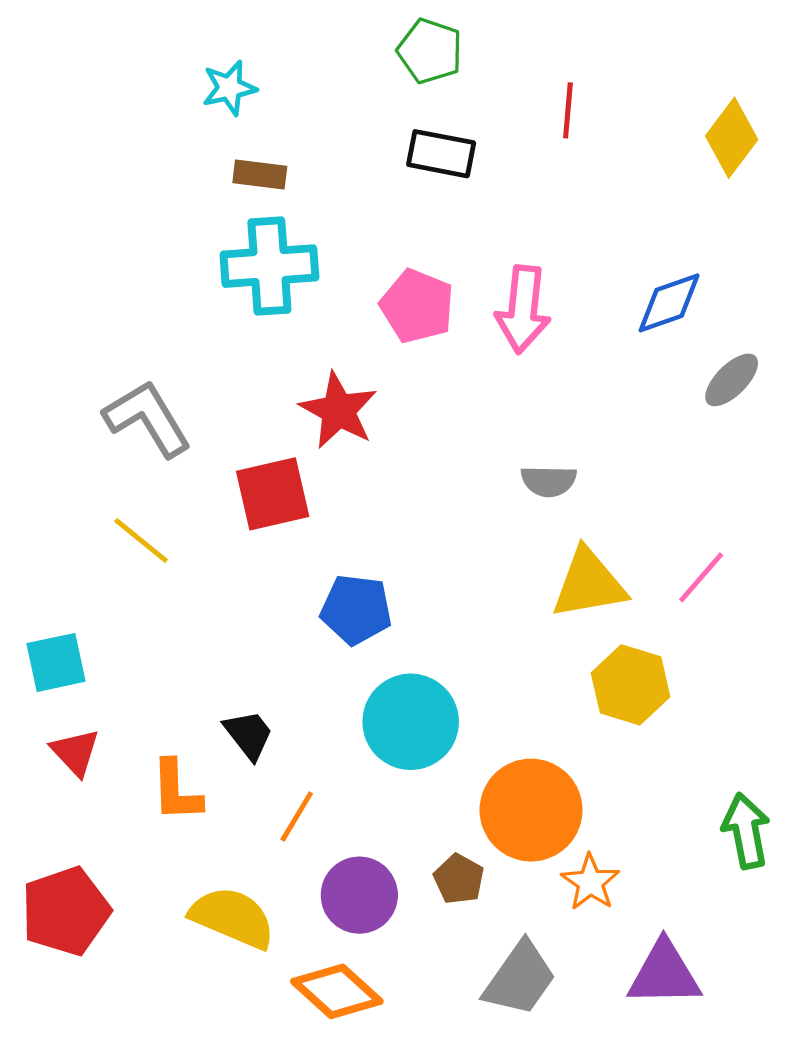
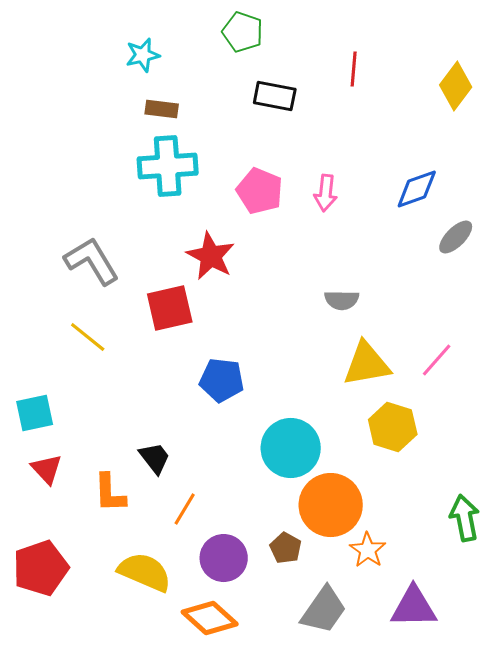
green pentagon: (430, 51) -> (243, 32), moved
pink arrow: (523, 309) -> (326, 193), size x0.7
cyan circle: (411, 722) -> (291, 448), moved

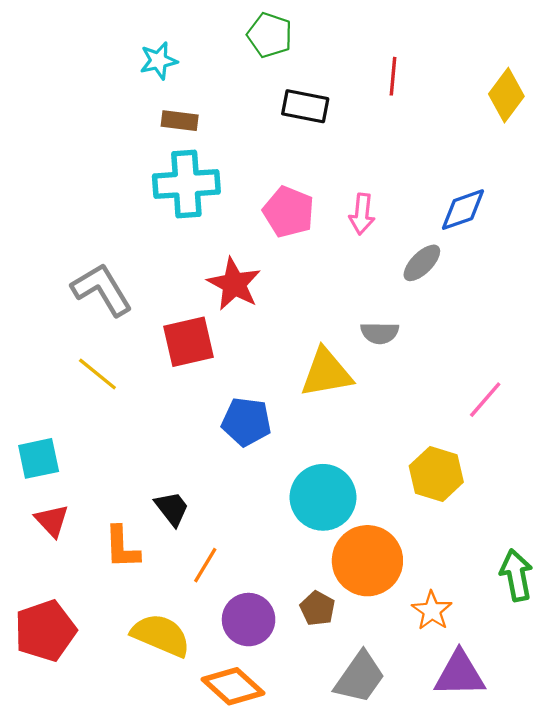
gray ellipse: (456, 237) -> (422, 263), moved
yellow triangle: (367, 364) -> (326, 373), moved
orange star: (368, 550) -> (432, 611), moved

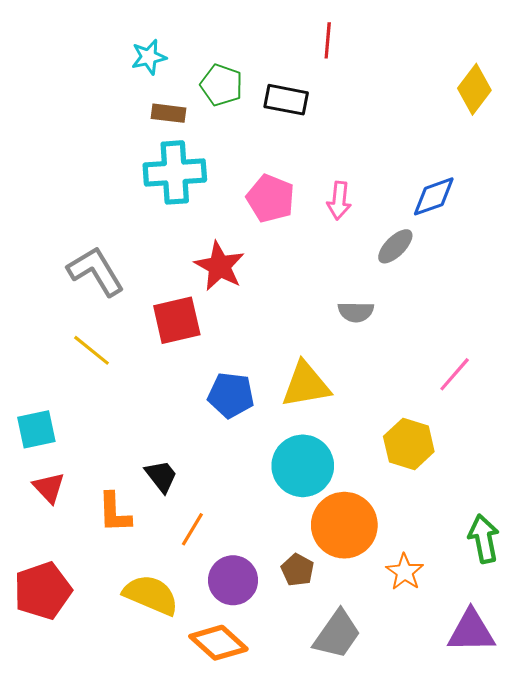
green pentagon: (270, 35) -> (222, 85), moved
red line: (393, 76) -> (328, 40), moved
yellow triangle: (326, 373) -> (306, 385), moved
purple triangle: (460, 674) -> (471, 631), moved

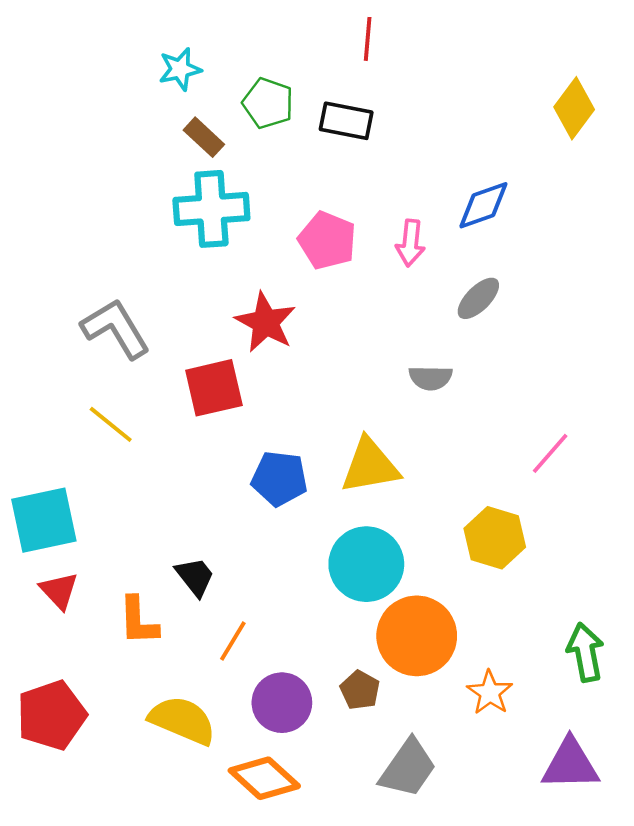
red line: (328, 40) -> (368, 39), moved
brown rectangle: (169, 113) -> (204, 137), turned 36
blue diamond: (434, 196) -> (483, 205), moved
cyan square: (36, 429) -> (44, 520), size x1.4

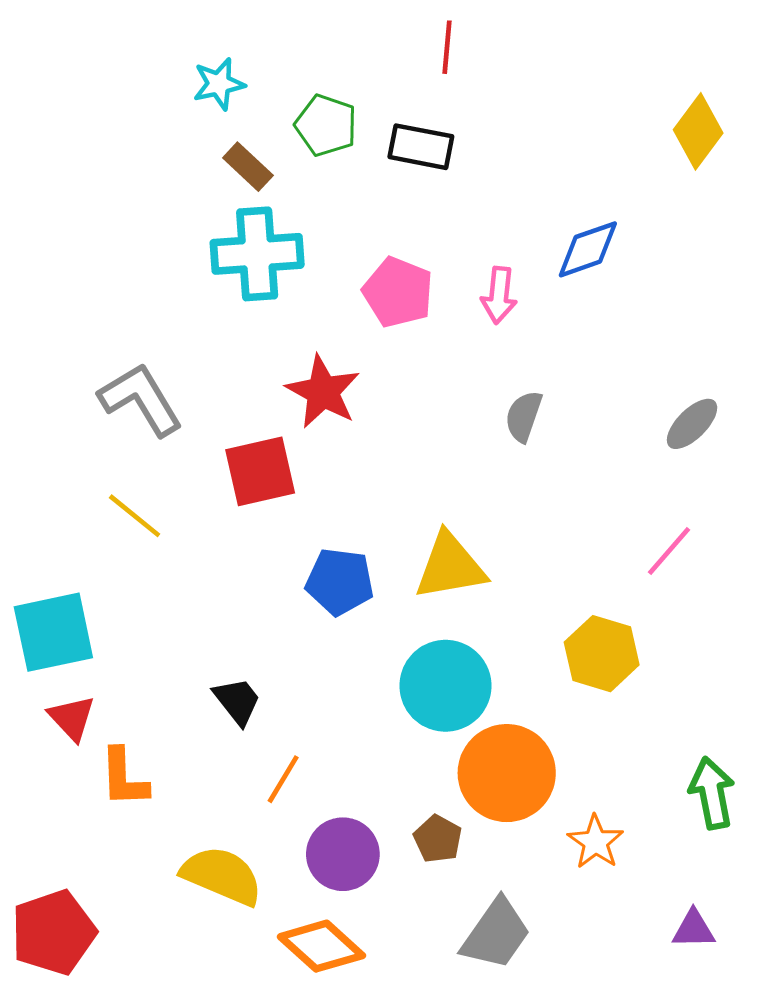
gray ellipse: (478, 298) -> (692, 424), moved
gray semicircle: (431, 378) -> (524, 416), moved, turned 108
orange L-shape: (138, 621) -> (124, 778), moved
red pentagon: (51, 715) -> (53, 932), moved
purple triangle: (570, 764) -> (694, 929), size x0.6

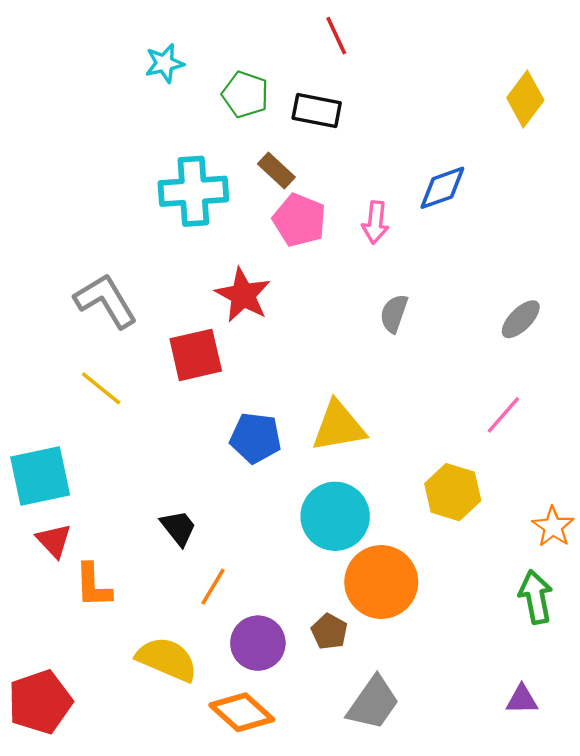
red line: (447, 47) -> (336, 36), turned -30
brown rectangle: (248, 167) -> (276, 171), moved
orange star: (596, 842) -> (553, 527), moved

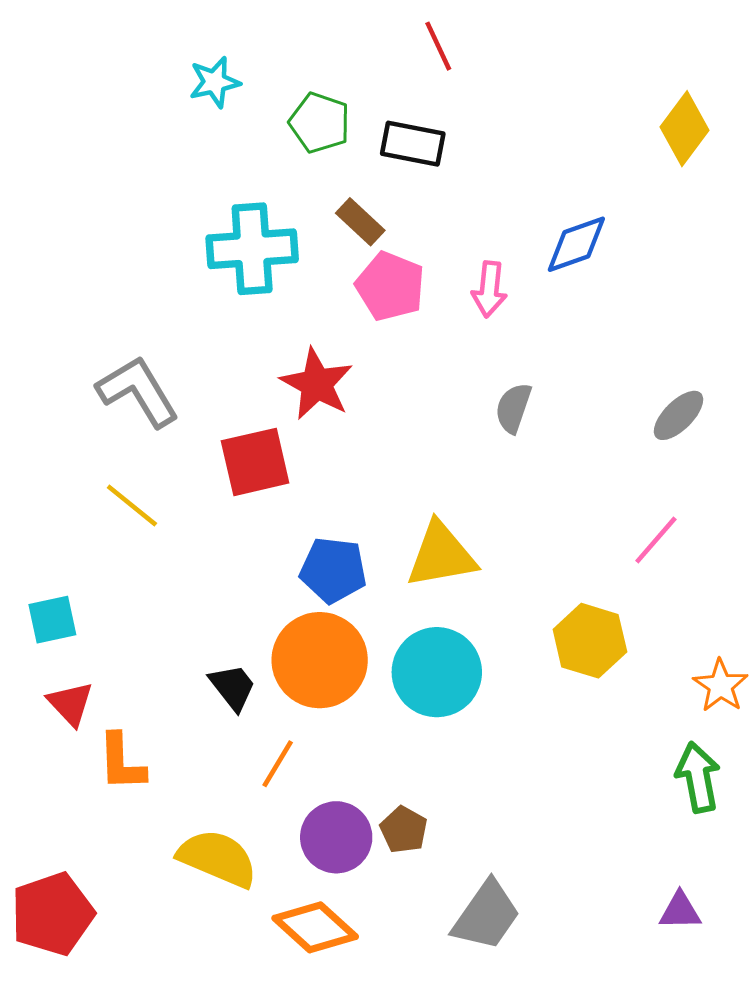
cyan square: (40, 476) -> (52, 620), size x0.6
orange circle: (381, 582) -> (320, 660), moved
brown pentagon: (329, 632) -> (404, 830), moved

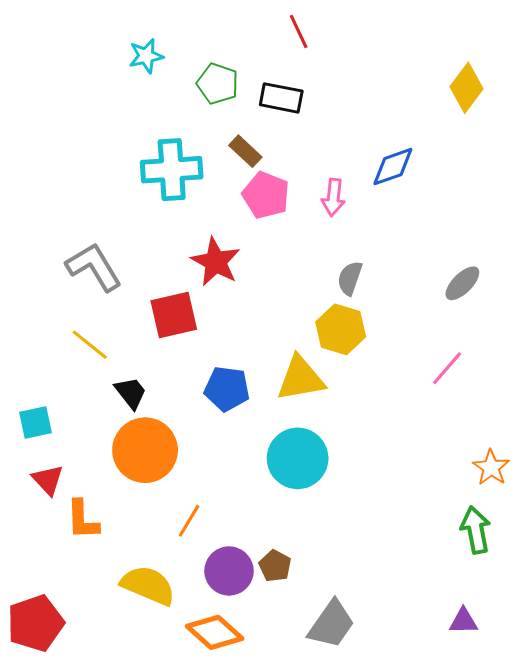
yellow hexagon: (590, 641) -> (341, 329), moved
orange circle: (320, 660) -> (145, 450), moved
black trapezoid: (233, 687) -> (131, 393), moved

